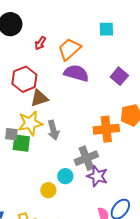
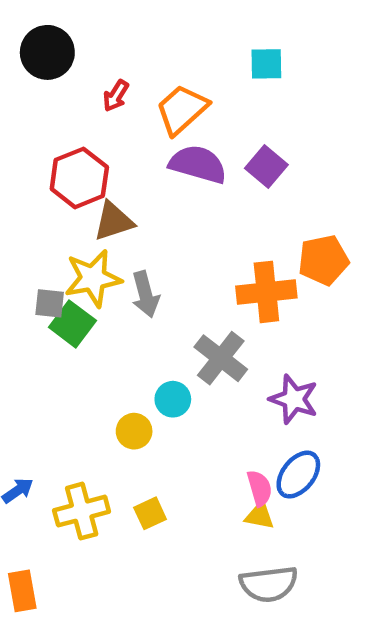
purple square: (119, 76) -> (266, 166), moved
green square: (21, 143) -> (72, 324), turned 30
gray cross: (86, 158) -> (221, 358), turned -30
purple star: (97, 176) -> (294, 399), moved

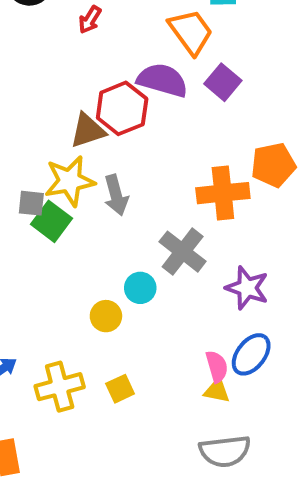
orange trapezoid: (182, 109) -> (191, 32), moved, turned 96
red hexagon: (79, 178) -> (122, 108), moved

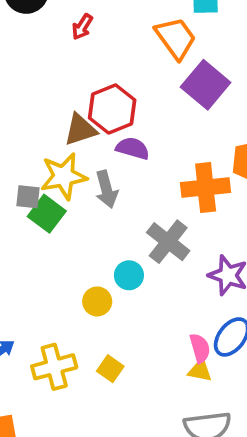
purple semicircle: (162, 80) -> (133, 148), moved, size x0.7
purple square: (223, 82) -> (206, 85), size x1.4
yellow square: (120, 389) -> (110, 369), turned -30

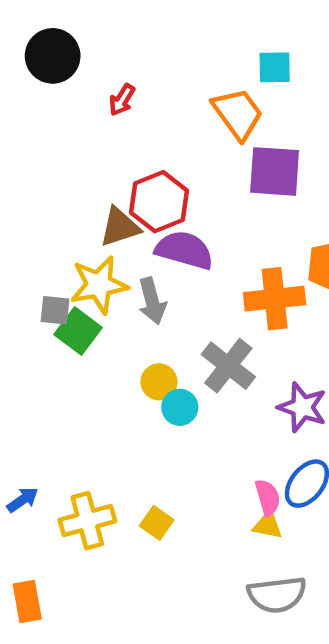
purple square: (206, 85) -> (275, 171), turned -36
purple semicircle: (133, 148) -> (184, 250), size x1.4
yellow circle: (97, 301) -> (159, 382), moved

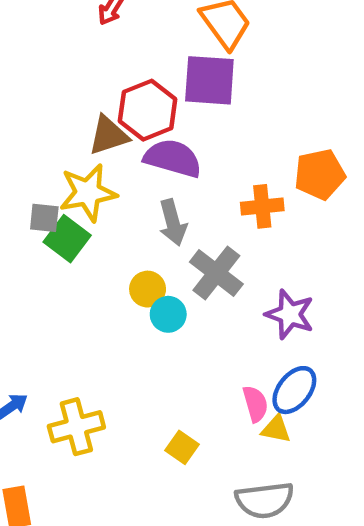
purple square: (275, 171) -> (209, 80), moved
orange cross: (275, 299) -> (262, 206), size x0.7
gray arrow: (152, 301) -> (173, 223), moved
yellow square: (157, 523) -> (182, 447), moved
yellow triangle: (268, 525) -> (276, 429), moved

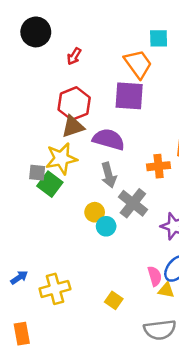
red hexagon: (148, 110) -> (74, 104), moved

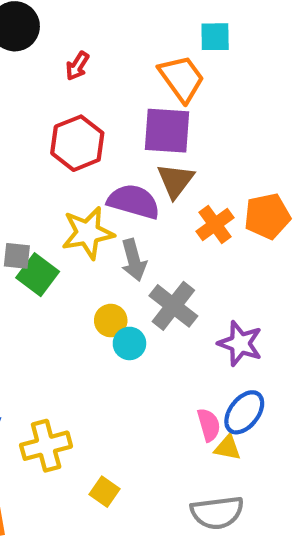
brown triangle: (73, 127) -> (175, 181), moved, turned -35
yellow star: (61, 159) -> (88, 233), moved
orange cross: (159, 166) -> (215, 225), moved, turned -30
yellow square: (114, 300) -> (104, 492), moved

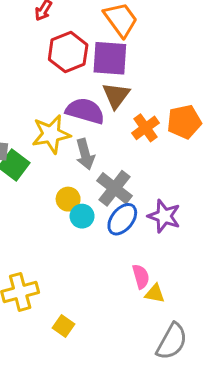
red hexagon: (77, 143) -> (68, 52), moved
blue ellipse: (244, 412) -> (122, 219), moved
gray semicircle: (217, 512) -> (172, 341), moved, turned -54

